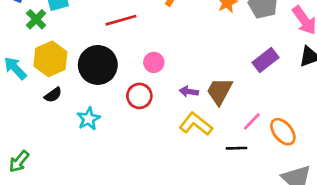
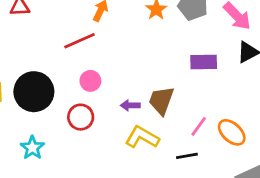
red line: (121, 20) -> (79, 41), moved
purple rectangle: (266, 60) -> (204, 62), turned 45

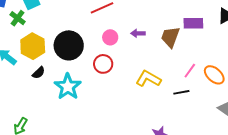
brown trapezoid: (161, 100) -> (170, 37), moved
purple arrow: (130, 105) -> (138, 33), moved
cyan star: (32, 148) -> (68, 87), size x1.5

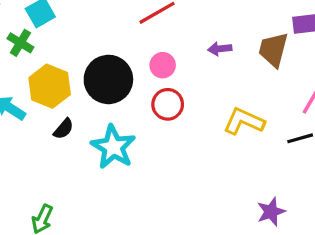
pink circle: (110, 37) -> (163, 65), moved

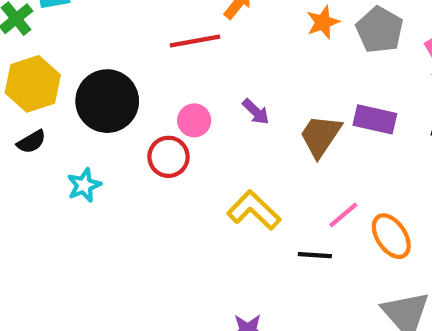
purple arrow: (220, 49) -> (256, 112), turned -150
pink circle: (163, 65) -> (194, 120), moved
cyan star: (113, 147) -> (84, 185), size x0.6

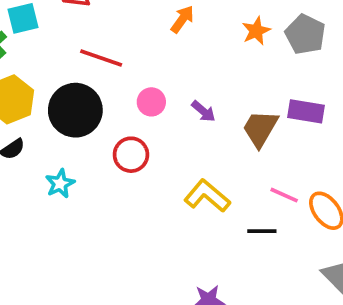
red line: (195, 41) -> (101, 58), moved, turned 33
pink circle: (194, 120) -> (151, 102), moved
pink line: (343, 215) -> (284, 195), turned 68

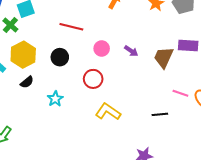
black circle: (75, 110) -> (60, 57), size x0.6
yellow L-shape: (207, 196) -> (108, 112), moved
black line: (262, 231) -> (160, 114), moved

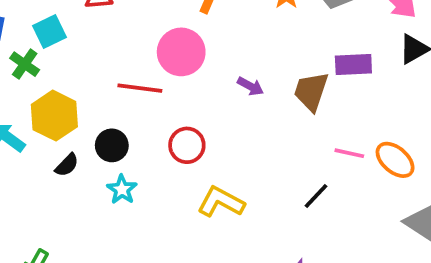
red line: (71, 27) -> (140, 88), moved
pink circle: (102, 48) -> (181, 52), moved, size x1.6
black circle: (60, 57) -> (112, 145), moved
black line: (160, 114) -> (316, 196), turned -35

